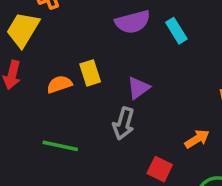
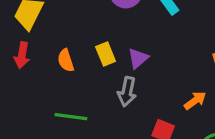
yellow rectangle: (90, 73) -> (106, 54), moved
orange semicircle: (59, 84) -> (66, 60), turned -85

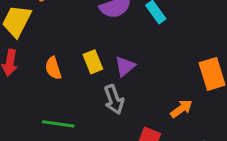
gray arrow: (127, 92) -> (114, 99), turned -32

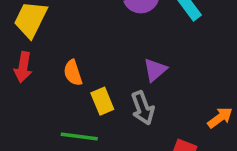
yellow rectangle: (93, 62) -> (102, 101), moved

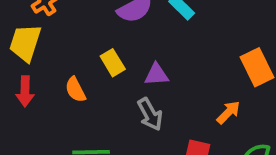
purple triangle: (155, 70) -> (157, 74), turned 45
yellow rectangle: (102, 101) -> (113, 63), moved

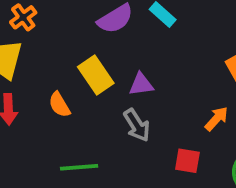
yellow rectangle: (113, 63) -> (96, 75), size x1.4

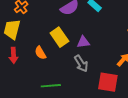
red square: (187, 161) -> (108, 82), size x1.5

